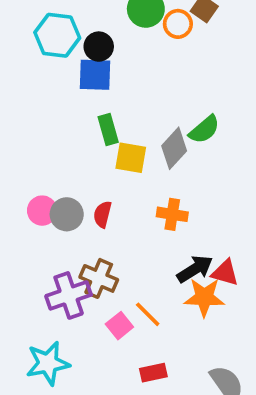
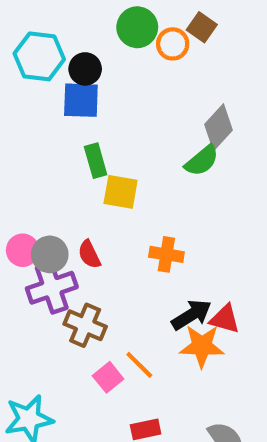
gray diamond: (174, 148) -> (218, 127), moved
red semicircle: (102, 214) -> (89, 254), turned -40
purple cross: (69, 295) -> (52, 288), moved

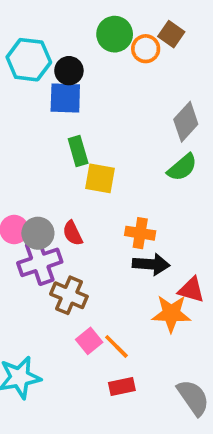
green semicircle: (202, 161) -> (182, 167), moved
black arrow: (191, 315) -> (151, 264), moved, turned 36
orange line: (139, 365) -> (116, 346), moved

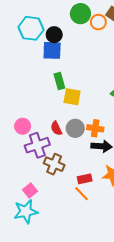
gray circle: (38, 233) -> (75, 128), moved
pink square: (89, 341) -> (30, 190), moved
red rectangle: (122, 387) -> (85, 179), moved

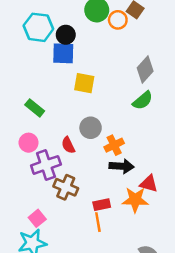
green rectangle: (59, 81) -> (35, 108), moved, turned -35
yellow square: (72, 97) -> (84, 83), moved
gray circle: (75, 128) -> (91, 128), moved
orange cross: (95, 128) -> (114, 145), turned -35
orange line: (82, 194) -> (98, 222), turned 35

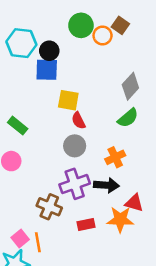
red semicircle: (68, 145) -> (78, 120), moved
orange cross: (114, 145) -> (115, 157), moved
purple cross: (46, 165) -> (75, 184), moved
orange line: (98, 222) -> (38, 242), moved

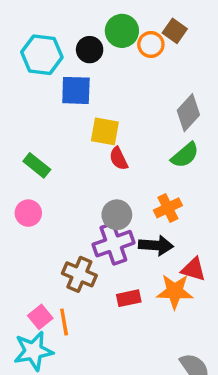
black circle: (49, 51) -> (90, 50), moved
gray circle: (75, 146) -> (117, 215), moved

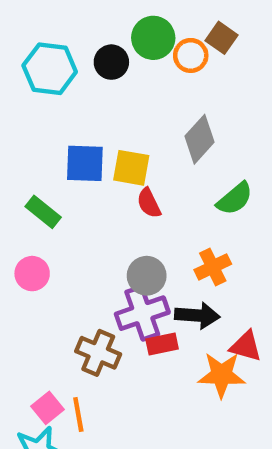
blue square: (76, 90) -> (85, 163), moved
gray diamond: (188, 113) -> (200, 139), moved
red rectangle: (129, 298) -> (162, 344), moved

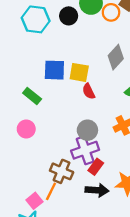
black arrow: (197, 315) -> (97, 190), moved
red rectangle: (162, 344) -> (96, 167), turned -42
orange line: (78, 414) -> (51, 191), moved, turned 36

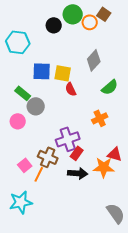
cyan hexagon: (36, 19) -> (18, 42), moved
gray circle: (87, 130) -> (36, 106), moved
pink square: (34, 201) -> (25, 165), moved

